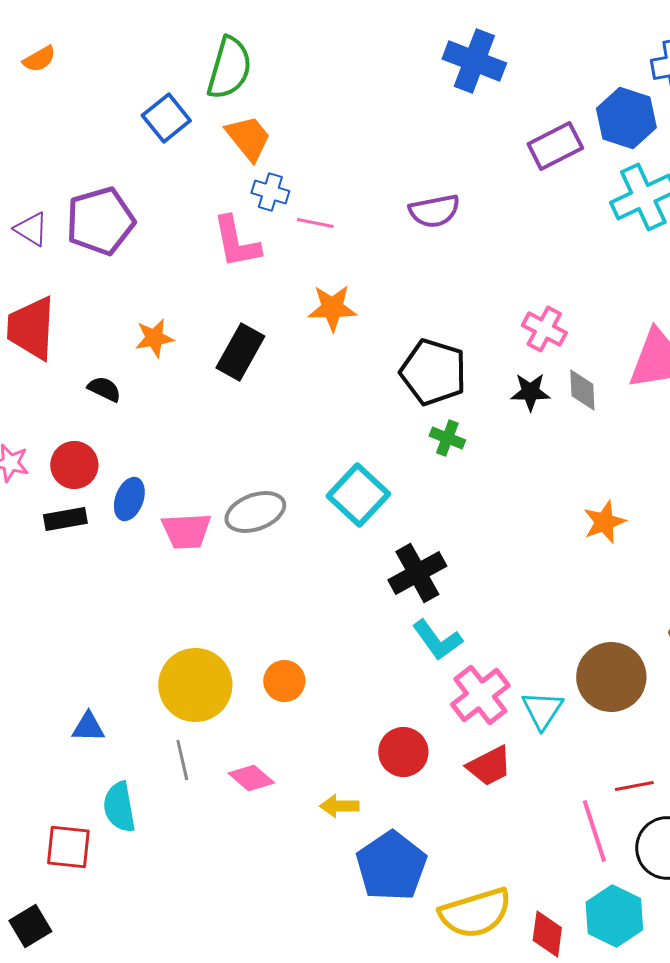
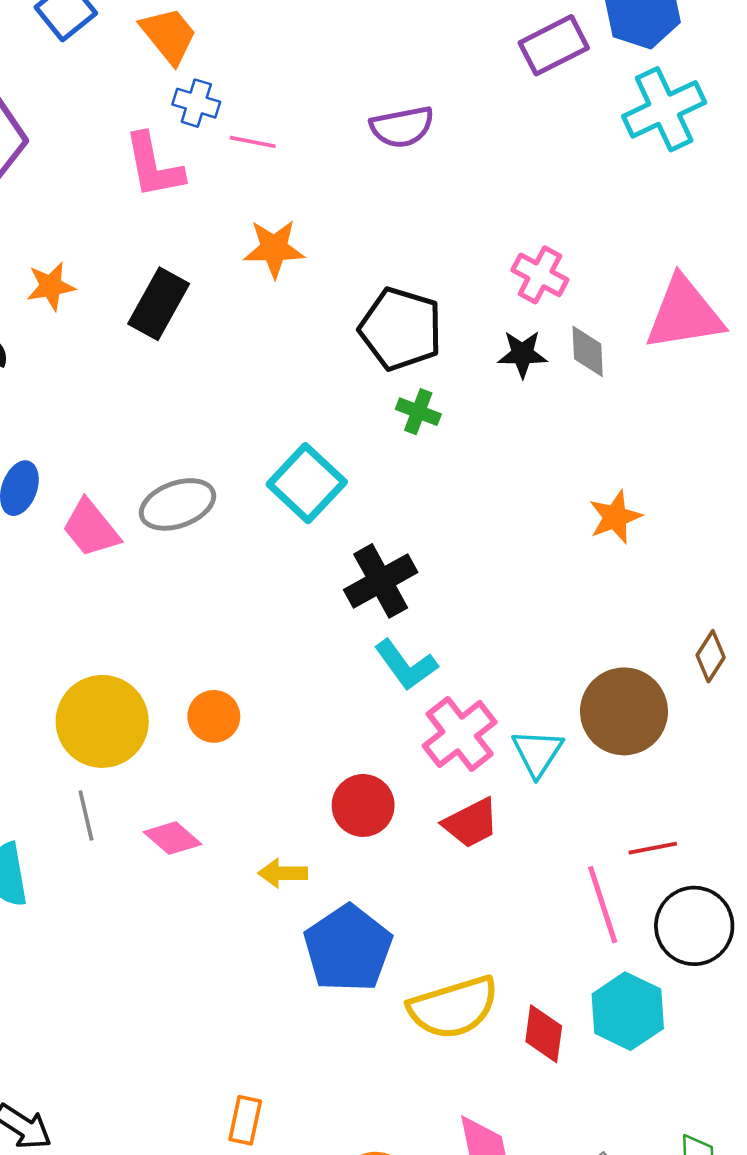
pink trapezoid: (186, 531) -> (91, 528), turned 54

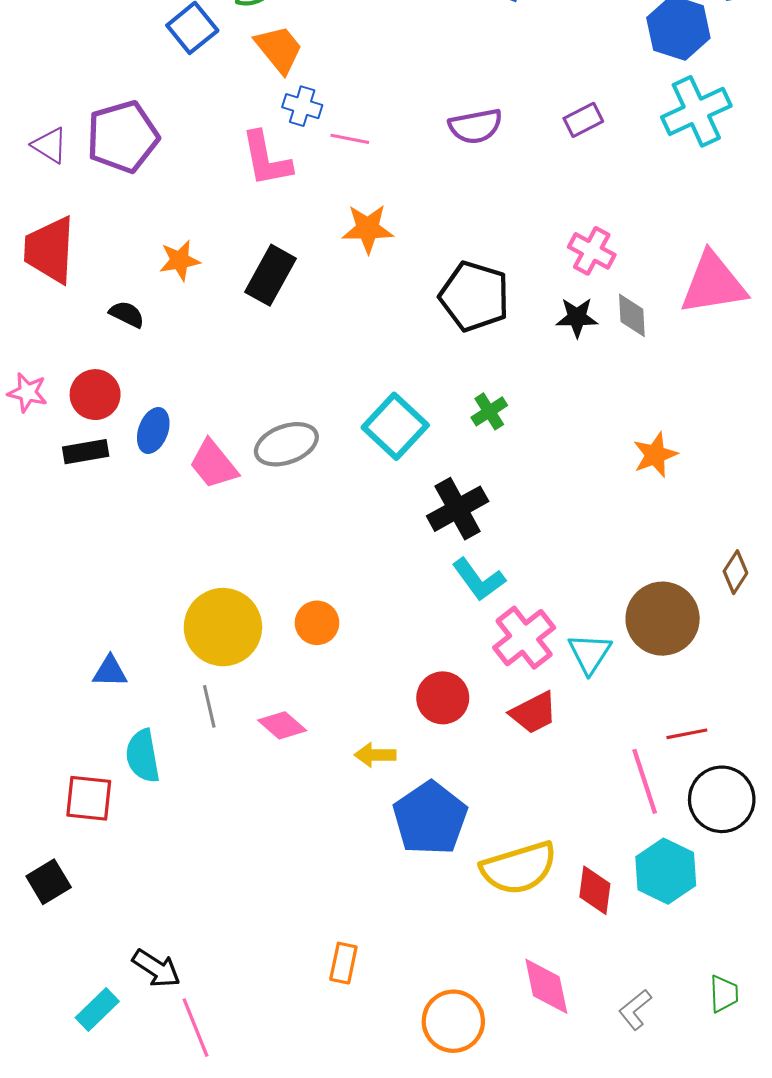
purple rectangle: (554, 45) -> (583, 120), moved, size x0.7
green cross: (418, 412) -> (489, 411), moved, turned 36

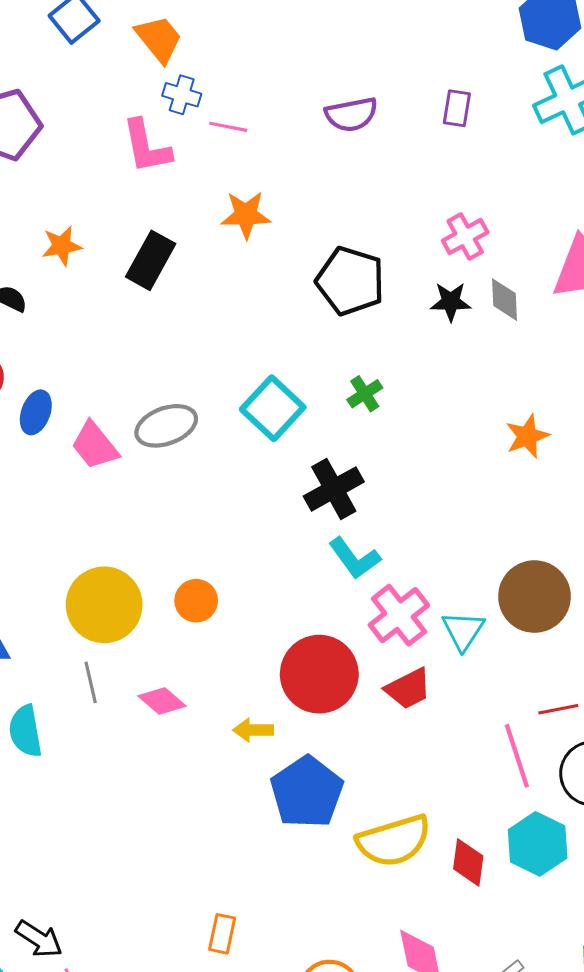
purple rectangle: (583, 120) -> (457, 108), turned -54
pink cross: (592, 251) -> (465, 236), turned 33
red circle: (443, 698) -> (319, 674), size x1.5

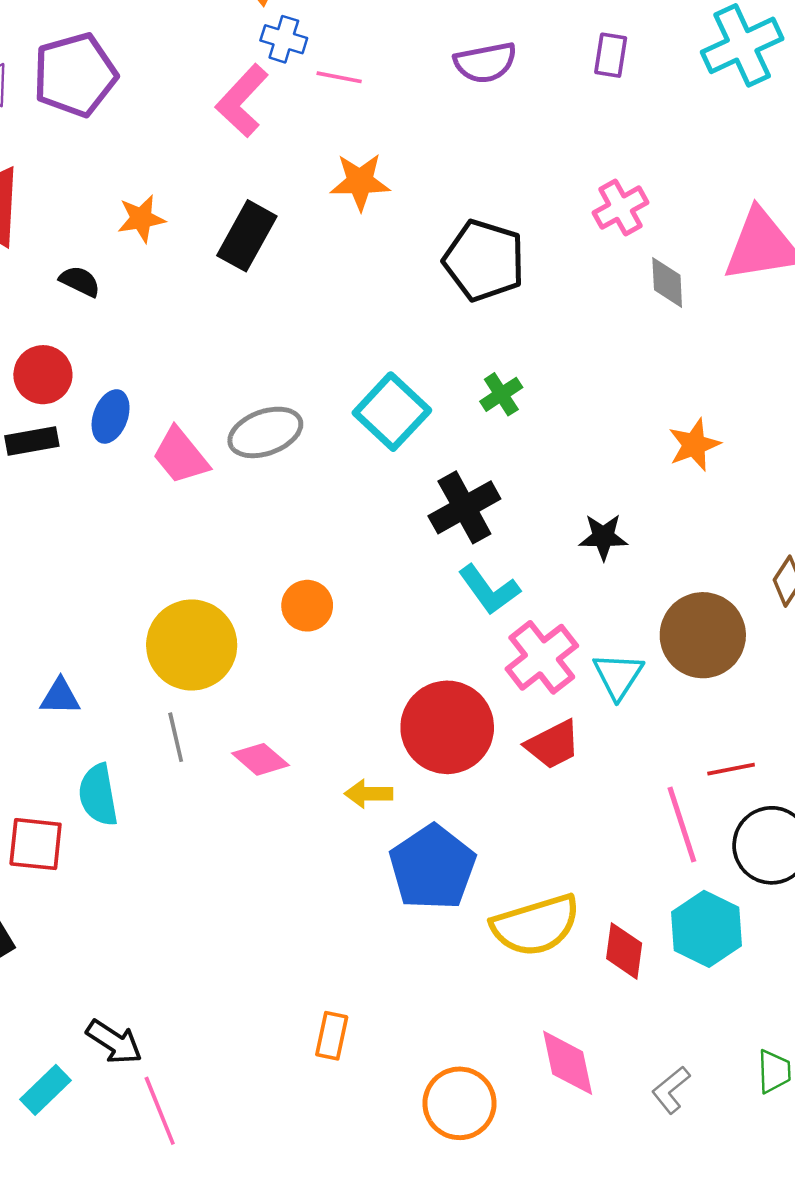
pink L-shape: (147, 146) -> (242, 101), turned 54
black star: (451, 302) -> (603, 537), moved
orange circle: (196, 601) -> (307, 606), moved

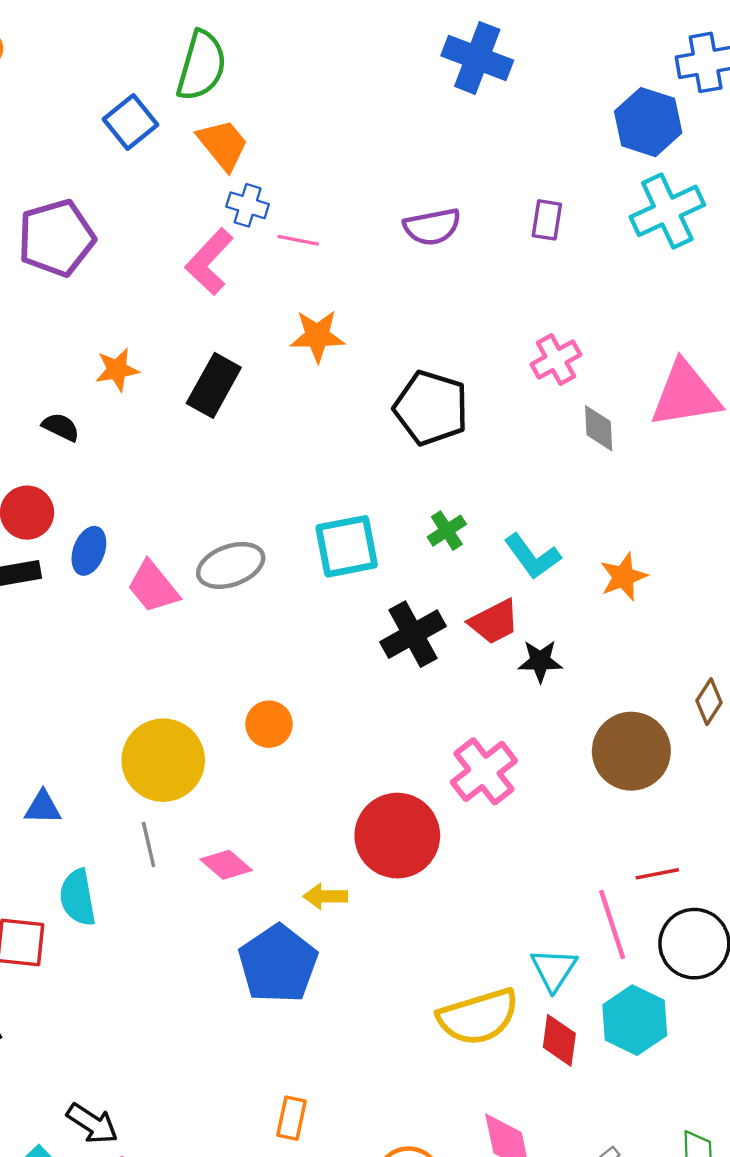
cyan square: (392, 412) -> (347, 546), turned 36
cyan L-shape: (489, 590) -> (532, 556), moved
cyan triangle: (618, 676) -> (554, 969), moved
red trapezoid: (553, 745) -> (494, 622), moved
blue pentagon: (432, 867) -> (278, 964), moved

